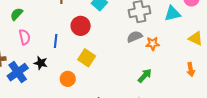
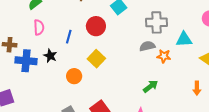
cyan triangle: (173, 14) -> (184, 39), moved
blue cross: (18, 72) -> (26, 61), turned 30

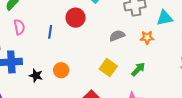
gray semicircle: (147, 46) -> (117, 36), moved
black star: (50, 56) -> (36, 76), moved
yellow square: (96, 59) -> (108, 67), moved

